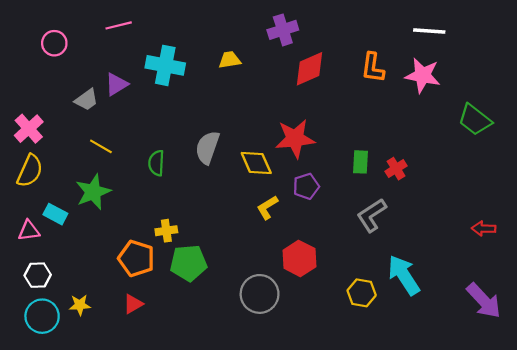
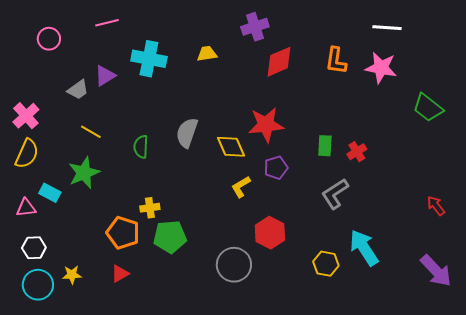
red arrow: (484, 228) -> (436, 206), turned 50

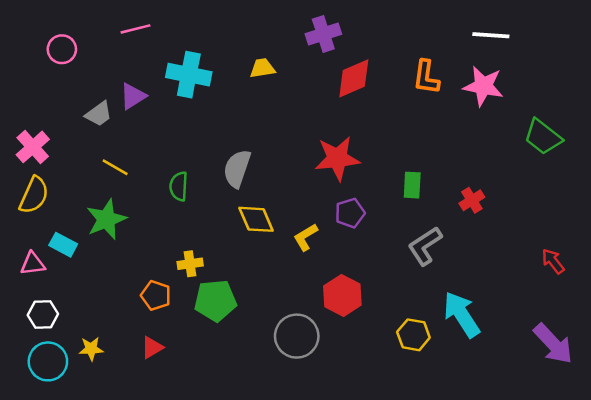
yellow diamond: (231, 147) -> (256, 219), moved
red cross: (357, 152) -> (472, 200), moved
orange pentagon: (123, 233) -> (156, 295), size x0.7

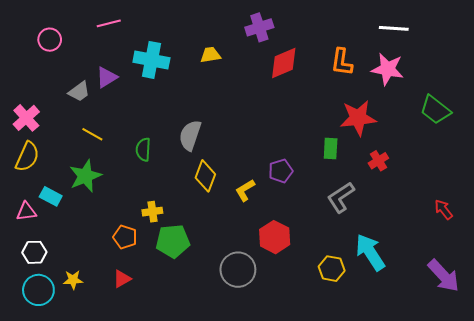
red star: (337, 158) -> (358, 118), moved
yellow diamond: (256, 219) -> (205, 176), turned 44

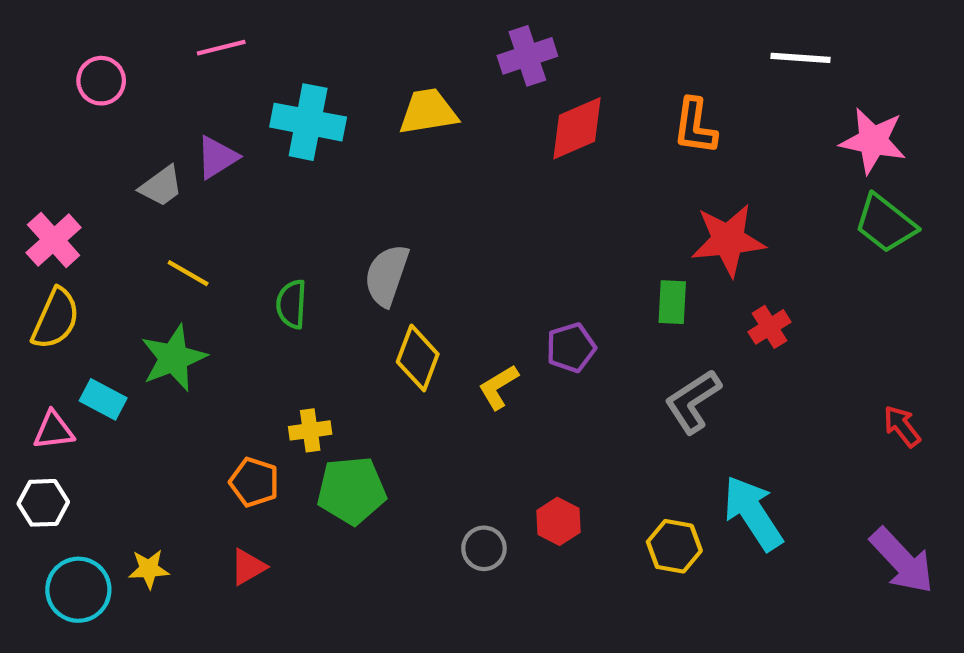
yellow trapezoid: (210, 55) -> (428, 112), size x1.4
pink star: (388, 69) -> (873, 141), moved
red hexagon: (275, 237) -> (558, 521), moved, size x0.7
white hexagon: (34, 252) -> (43, 503), moved
gray circle: (238, 270) -> (484, 548), size x0.6

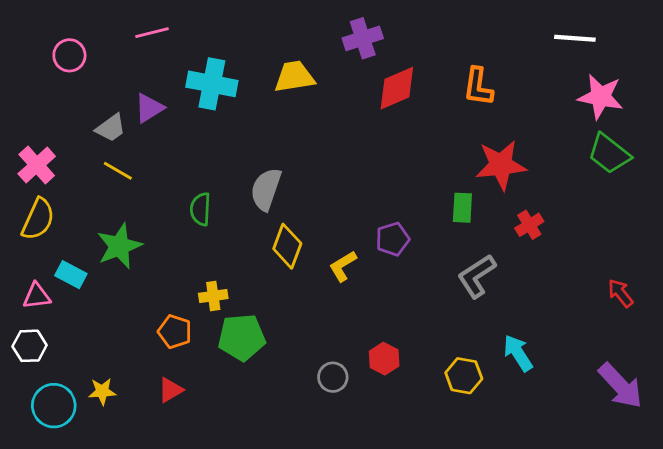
white line: (801, 58) -> (575, 38), moved
yellow line: (188, 273) -> (118, 171), moved
cyan arrow: (753, 513) -> (518, 353), size x0.7

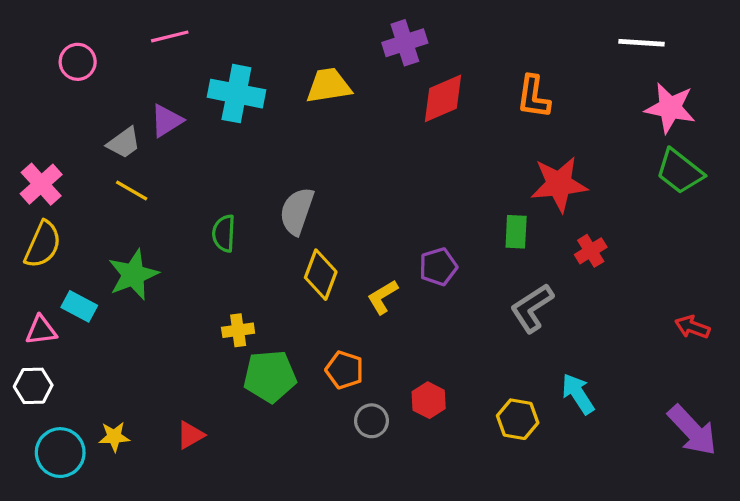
red arrow: (620, 293) -> (692, 327), turned -32
orange pentagon: (175, 332) -> (344, 370), moved

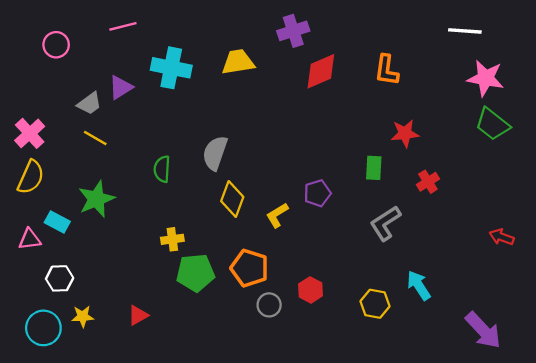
red star: (559, 184) -> (405, 133), size x0.7
orange pentagon: (344, 370) -> (250, 268), size x1.4
white hexagon: (33, 386) -> (60, 278), moved
purple arrow: (692, 430) -> (483, 330), moved

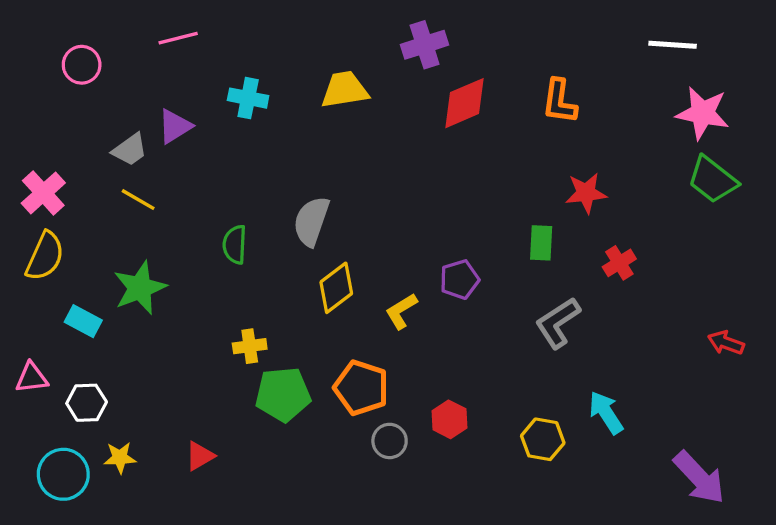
cyan cross: (171, 68) -> (248, 98), size x0.7
yellow diamond: (232, 199) -> (336, 288), turned 32
pink triangle: (30, 239) -> (32, 378), moved

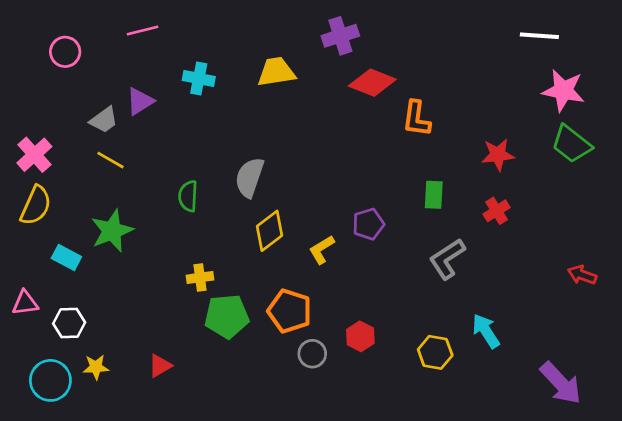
orange L-shape: (559, 101) -> (416, 119), moved
red diamond: (464, 103) -> (372, 83), turned 45
red star: (586, 193) -> (498, 155), moved

